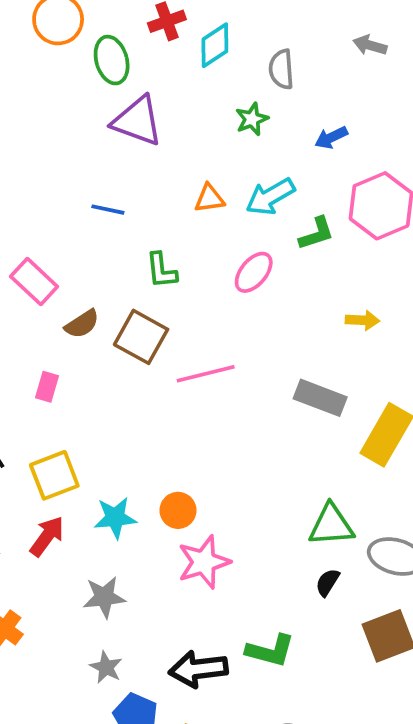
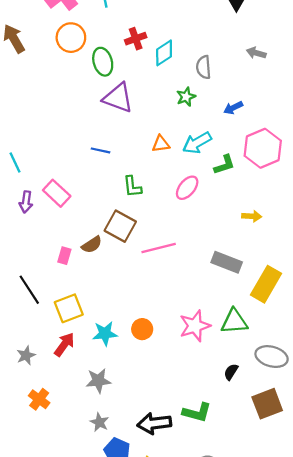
brown semicircle: (82, 324) -> (92, 245), moved
green triangle: (331, 525) -> (234, 321), moved
pink star: (204, 562) -> (195, 326), moved

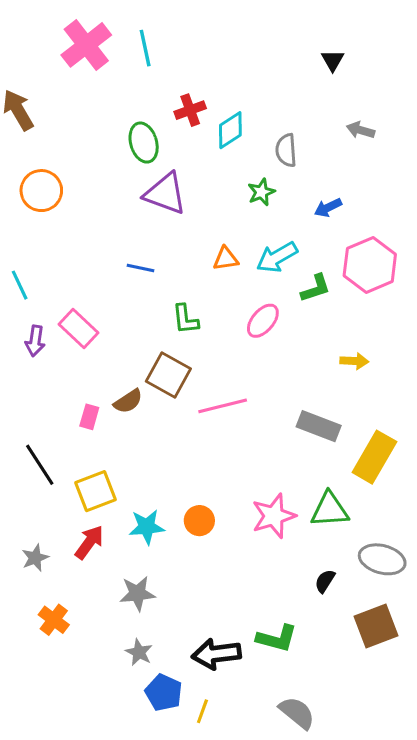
orange circle: (71, 38) -> (41, 191), moved

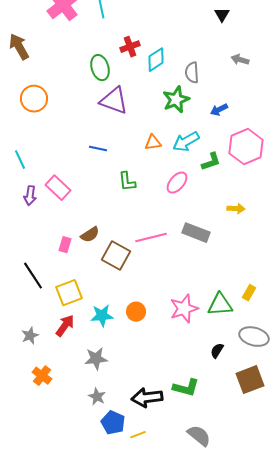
green star: (261, 192) -> (176, 100), size x1.5
brown square: (168, 375) -> (116, 256), moved
gray rectangle: (319, 426) -> (196, 233), moved
yellow rectangle: (374, 457) -> (249, 293), moved, size x0.5
yellow line: (202, 711) -> (138, 435), turned 49

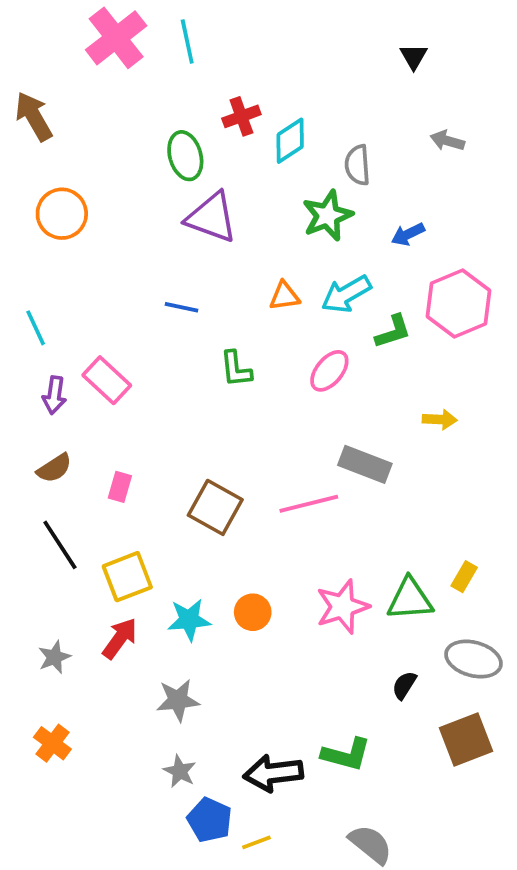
brown semicircle: (90, 235) -> (54, 468), moved
pink line: (151, 238) -> (309, 504), moved
orange cross: (42, 376) -> (52, 743), moved

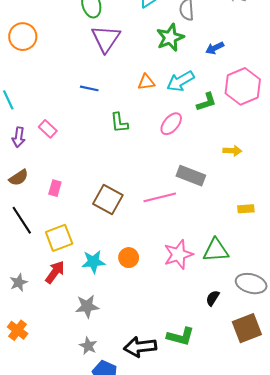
purple triangle: (212, 217) -> (106, 39), turned 44
pink rectangle: (107, 380) -> (48, 129), size x0.7
yellow rectangle: (464, 577) -> (246, 209), moved, turned 56

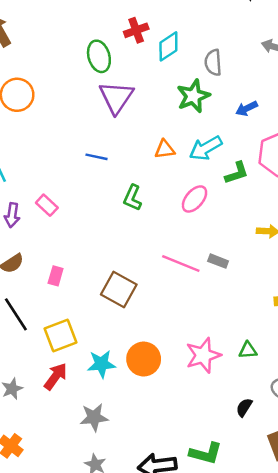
green L-shape: (119, 123) -> (132, 198), turned 30
gray rectangle: (191, 176) -> (218, 261), size x0.6
pink line: (160, 197) -> (181, 263), moved, turned 36
green triangle: (216, 250) -> (248, 350), size x0.6
orange circle: (129, 258) -> (144, 359), size x1.4

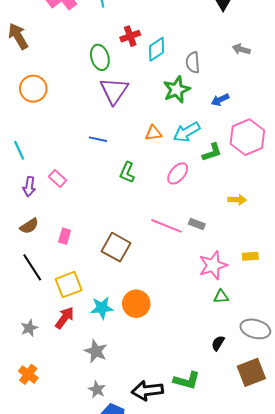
pink star: (203, 355) -> (213, 265), moved
gray star: (94, 417) -> (96, 351), turned 30

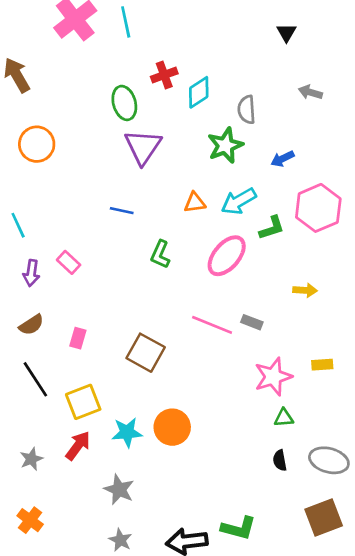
pink ellipse: (178, 173) -> (227, 256), size x1.4
black semicircle: (218, 343) -> (280, 460), moved, turned -42

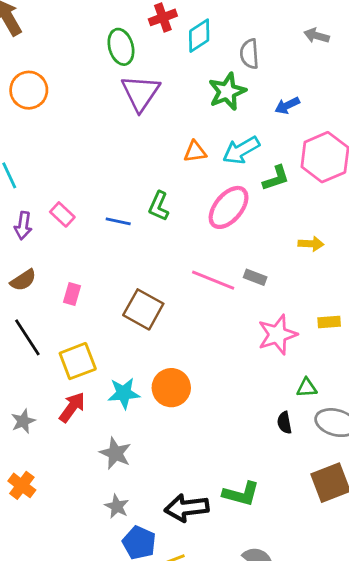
blue line: (122, 211) -> (118, 221), moved
green triangle: (284, 418) -> (307, 388), moved

